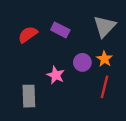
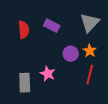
red semicircle: (28, 35) -> (24, 30), turned 120
pink star: (56, 75) -> (48, 74), moved

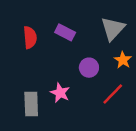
orange star: (90, 51) -> (123, 60), moved
red line: (90, 75) -> (113, 94), turned 30

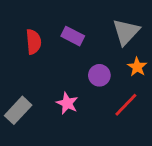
gray rectangle: (31, 104) -> (18, 110), moved, turned 45

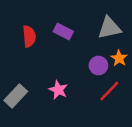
gray triangle: (126, 32) -> (109, 28), turned 35
purple circle: (99, 75) -> (98, 66), moved

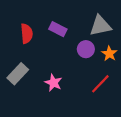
purple circle: (98, 66) -> (86, 49), moved
gray rectangle: (16, 96) -> (18, 74), moved

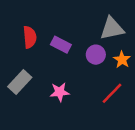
purple rectangle: (58, 29) -> (61, 45), moved
pink star: (53, 83) -> (60, 92), turned -30

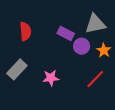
purple rectangle: (61, 45) -> (66, 33), moved

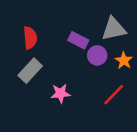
gray rectangle: (17, 69) -> (30, 71), moved

